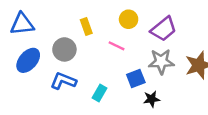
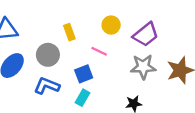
blue square: (136, 78) -> (84, 74), moved

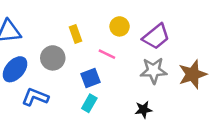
blue L-shape: (47, 86) -> (35, 97), moved

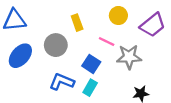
gray star: (154, 71) -> (129, 57), moved
blue square: (91, 78) -> (91, 64), turned -36
blue L-shape: (35, 97) -> (62, 82), moved

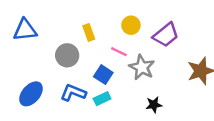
blue ellipse: (20, 56) -> (31, 94), moved
gray star: (129, 57) -> (142, 67), turned 30
cyan rectangle: (90, 88) -> (102, 99), turned 35

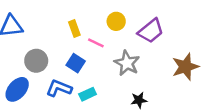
pink line: (119, 52) -> (96, 43), moved
gray circle: (67, 55) -> (36, 61), moved
blue square: (103, 75) -> (76, 63), moved

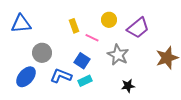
blue square: (76, 63) -> (82, 61), moved

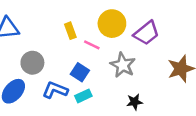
yellow circle: (109, 20) -> (112, 24), size x1.5

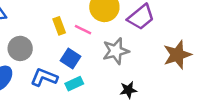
yellow rectangle: (70, 31) -> (59, 26), moved
gray star: (123, 65) -> (116, 51), turned 30

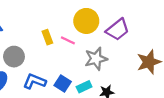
blue square: (70, 59) -> (63, 84), moved
cyan rectangle: (74, 84) -> (84, 87), moved

